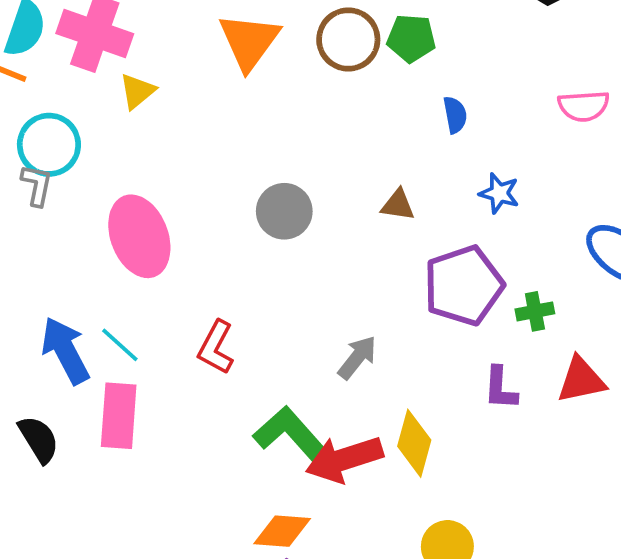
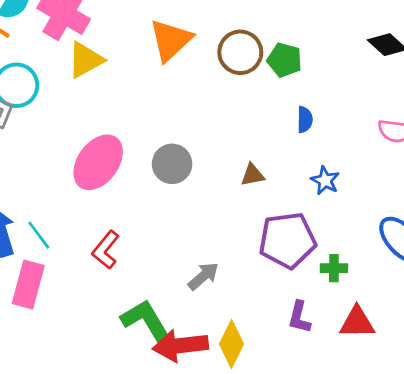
yellow triangle: (137, 91) -> (85, 60), size x1.4
brown triangle: (398, 205) -> (253, 175), turned -30
pink ellipse: (139, 236) -> (98, 162), moved, turned 46

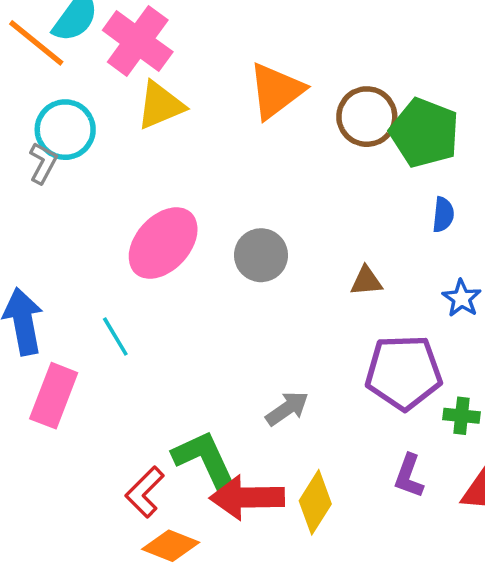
green pentagon: (285, 60) -> (424, 133), size x1.5
cyan line: (39, 235) -> (115, 336), moved
red L-shape: (106, 250) -> (145, 492), moved

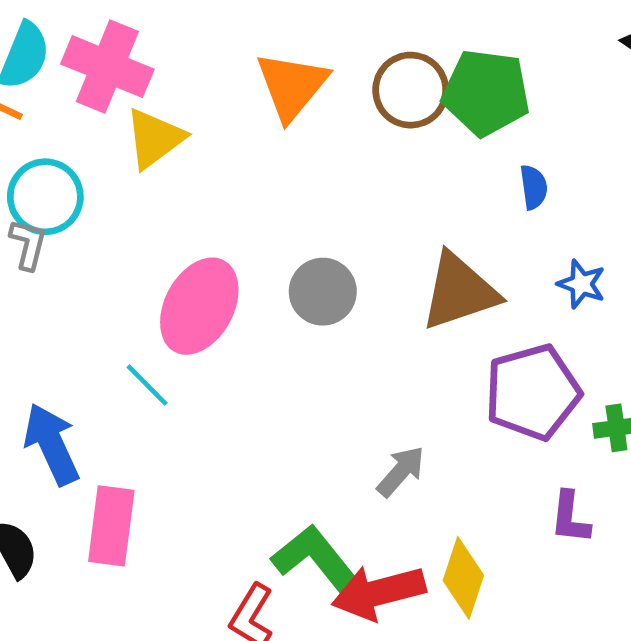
brown triangle: (366, 281) -> (459, 292), size x2.0
cyan line: (115, 336) -> (147, 385), moved

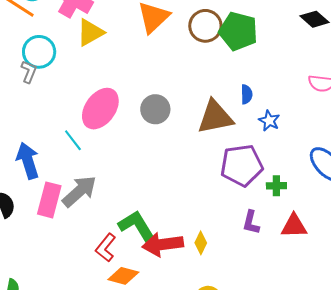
blue semicircle: (534, 187) -> (247, 94), moved
gray arrow: (401, 471) -> (79, 191), moved, size x1.5
yellow diamond: (463, 578) -> (201, 243), size x0.7

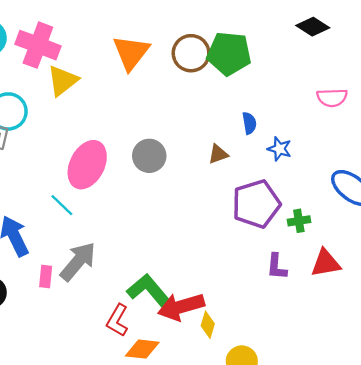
brown triangle: (215, 117) -> (218, 154), size x0.5
pink rectangle: (49, 200) -> (46, 276), size x0.6
yellow diamond: (201, 243) -> (208, 325), moved

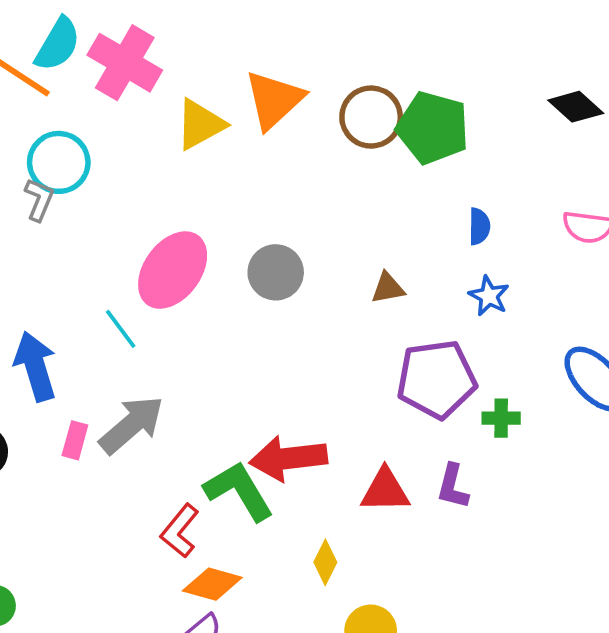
yellow triangle: (63, 81) -> (200, 124), moved
blue semicircle: (249, 123) -> (479, 226), moved
red triangle: (326, 263) -> (385, 490), moved
red arrow: (181, 307) -> (288, 458), moved

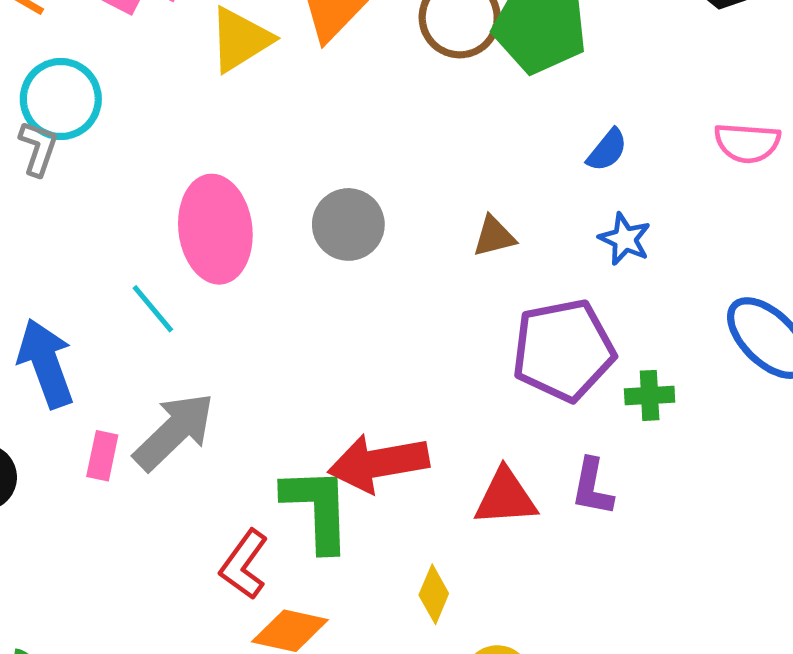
blue semicircle: (479, 226) -> (607, 150), turned 42
pink ellipse: (173, 270) -> (215, 229), turned -40
green L-shape: (239, 491) -> (317, 509), turned 32

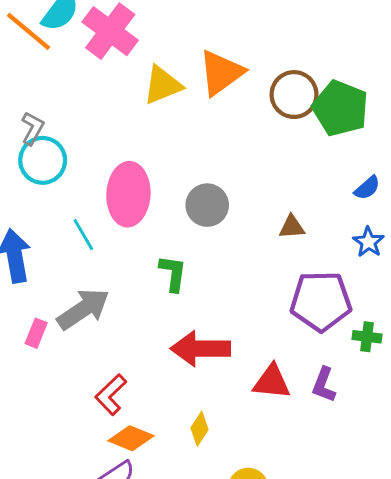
cyan circle: (61, 99) -> (43, 160), moved
pink rectangle: (102, 456) -> (36, 333), moved
green L-shape: (317, 509) -> (173, 273), moved, size x0.7
yellow diamond: (434, 594) -> (200, 429), moved

